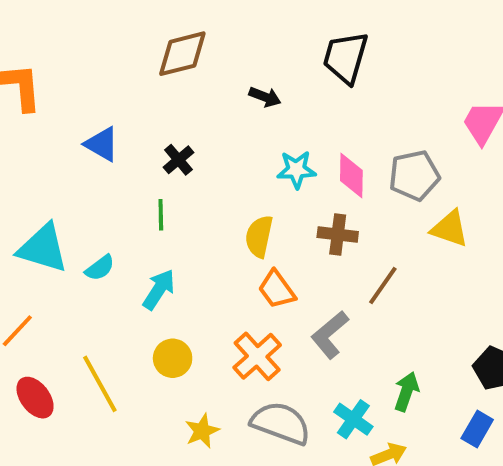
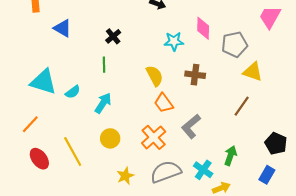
blue triangle: (102, 144) -> (63, 28), moved
pink diamond: (351, 176) -> (203, 28), moved
yellow semicircle: (259, 236) -> (155, 76), turned 140
brown line: (383, 286) -> (242, 106), moved
gray semicircle: (281, 423) -> (166, 172), turned -40

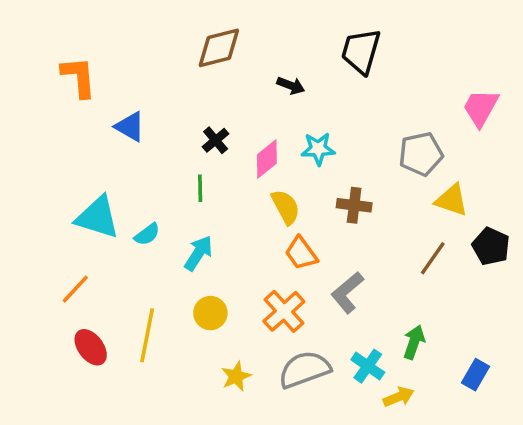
pink diamond: (203, 28) -> (267, 159), moved, turned 50
black pentagon: (276, 143) -> (491, 246), moved
yellow line: (73, 152) -> (147, 335), turned 40

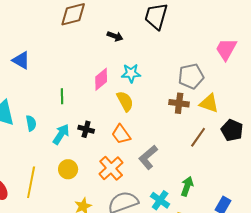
black cross: (216, 140) -> (86, 129), moved, turned -35
brown cross: (354, 205) -> (179, 103), moved
yellow semicircle: (286, 207) -> (125, 101), moved
cyan semicircle: (147, 234) -> (31, 123), turned -63

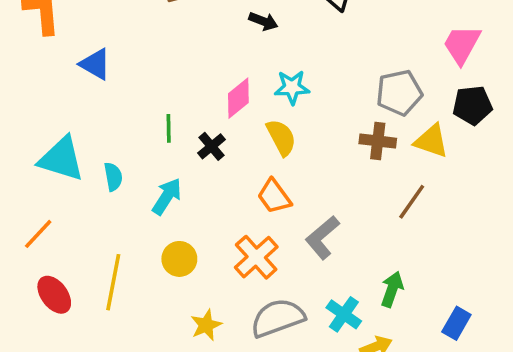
black cross: (86, 129) -> (212, 146), moved, turned 35
black pentagon: (232, 130) -> (472, 105), moved, turned -30

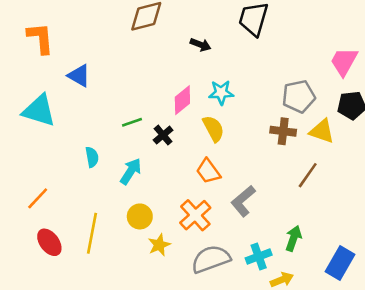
green line: (169, 128) -> (132, 122), turned 72
cyan triangle: (61, 159) -> (39, 111), moved
cyan cross: (344, 314) -> (259, 257), turned 35
blue rectangle: (456, 323) -> (340, 263), size x1.4
yellow star: (206, 325) -> (159, 245), moved

